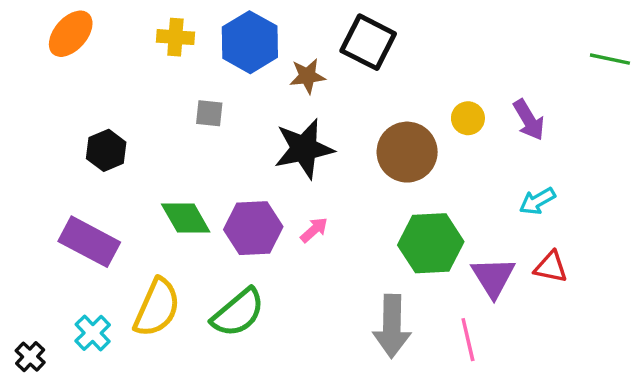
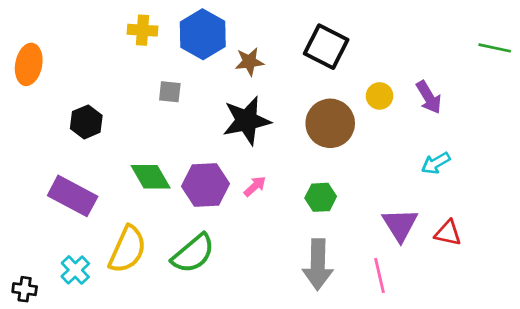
orange ellipse: (71, 34) -> (29, 64), moved, turned -30
black square: (368, 42) -> (326, 47), moved
green hexagon: (431, 243) -> (321, 197), moved, size x0.6
red triangle: (551, 267) -> (448, 233), moved
black cross: (30, 357) -> (25, 289), turned -35

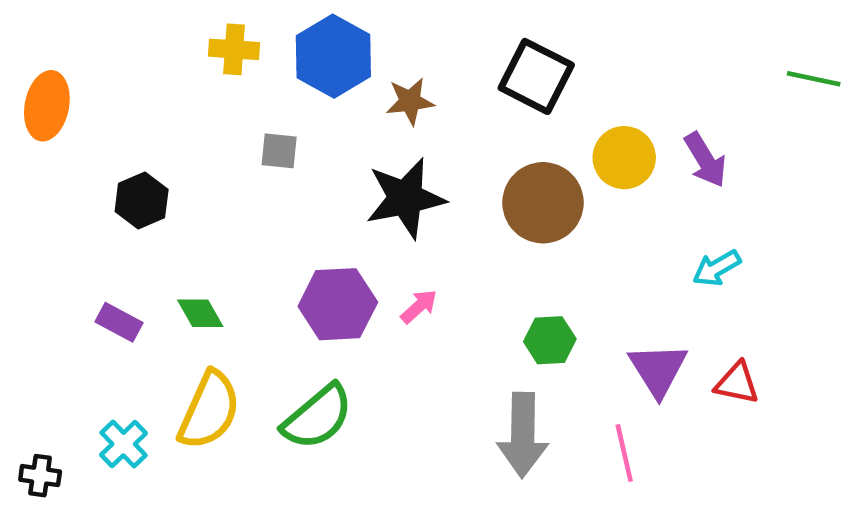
yellow circle: (380, 96) -> (624, 158), size x1.4
green diamond: (151, 177) -> (200, 313), moved, size x0.7
purple rectangle: (73, 196) -> (119, 322), size x0.6
green hexagon: (321, 197) -> (550, 340), moved

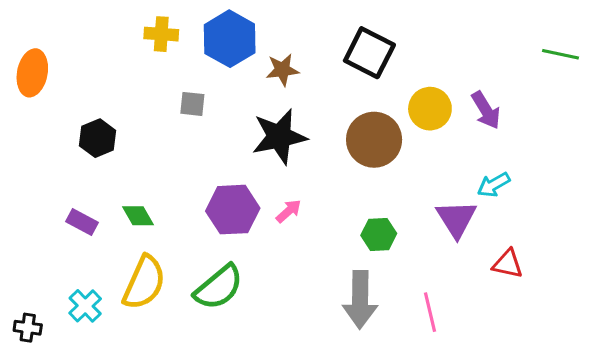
purple triangle: (658, 370) -> (456, 219), moved

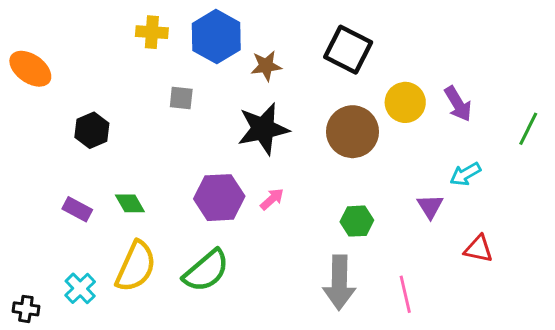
green line: (560, 54) -> (528, 129), moved, turned -76
orange ellipse: (32, 73) -> (30, 69), turned -66
purple triangle: (456, 219) -> (430, 206), size x0.7

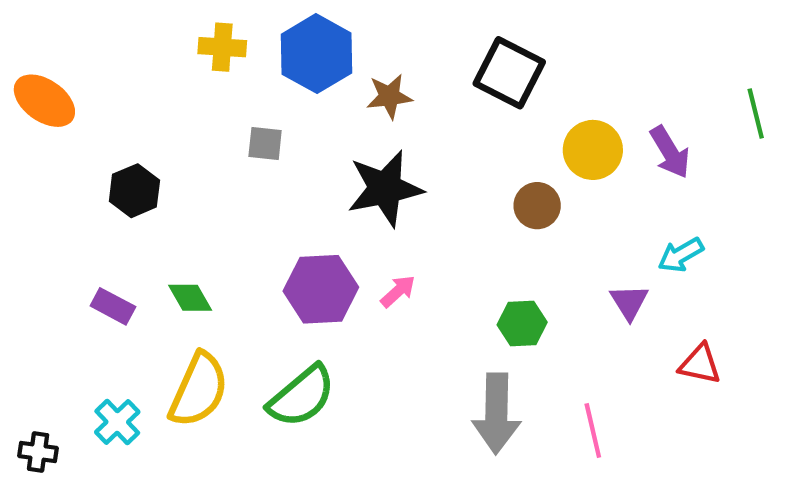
green line: (528, 129) -> (756, 114), moved, turned -40
brown circle: (353, 132) -> (537, 206), moved, size x0.6

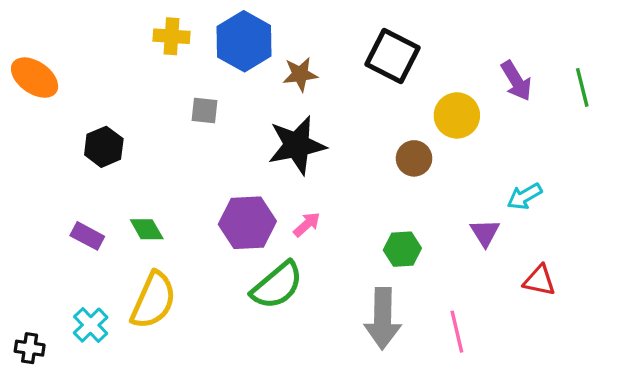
purple arrow: (670, 152) -> (516, 81), moved
green semicircle: (302, 396) -> (277, 285), moved

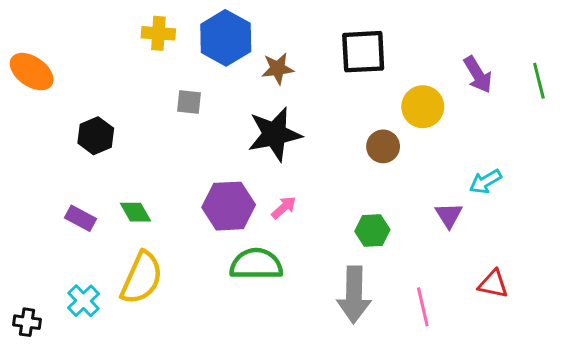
black square: (393, 56) -> (363, 52), turned -30
red triangle: (539, 280) -> (493, 284), moved
green semicircle: (277, 285) -> (256, 264), turned -140

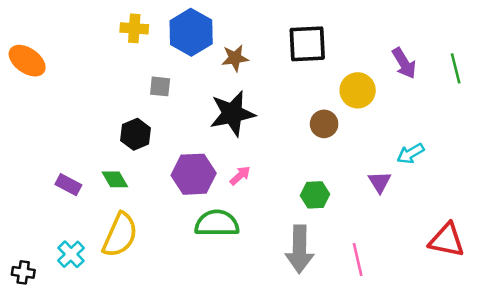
black hexagon: (96, 136) -> (136, 134), moved
red triangle: (493, 284) -> (447, 240), moved, size x1.4

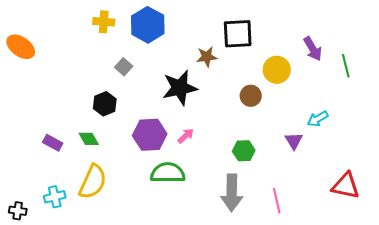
brown star: (235, 58) -> (207, 57), moved
green line: (456, 68) -> (346, 66), moved
gray square: (160, 86) -> (124, 67), turned 36
cyan cross: (71, 254) -> (55, 197), turned 30

